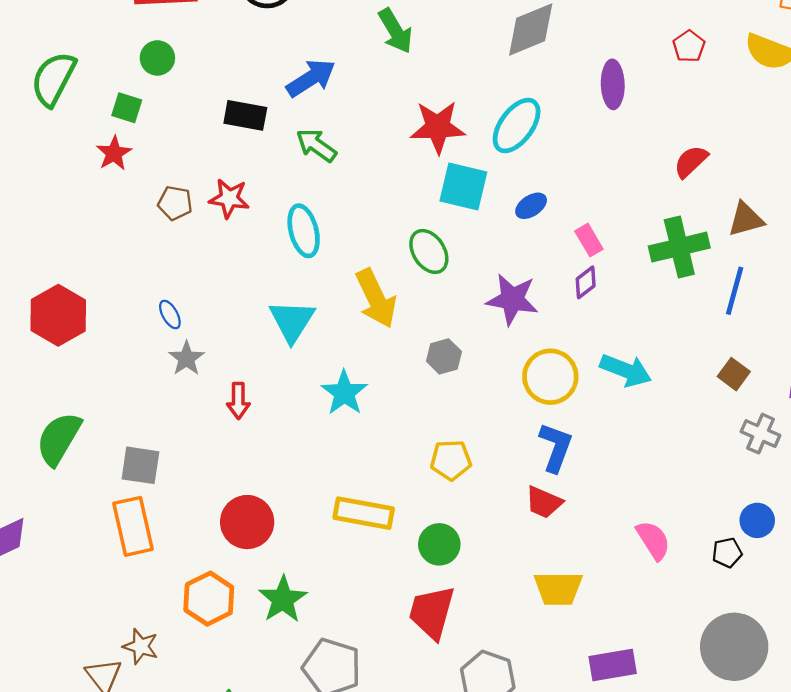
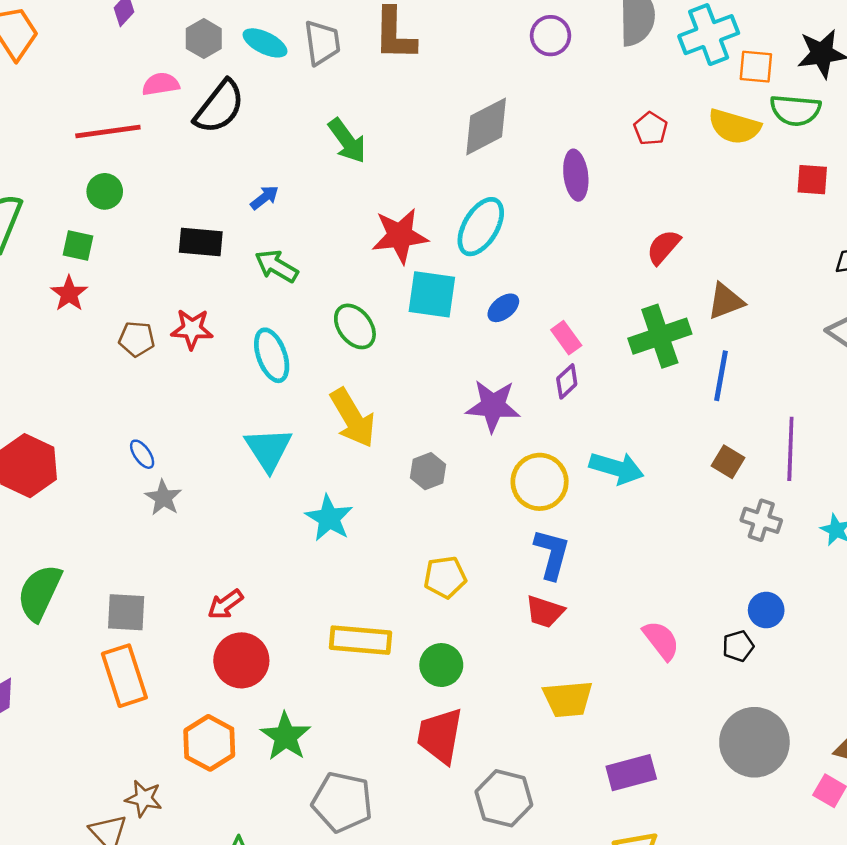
blue arrow: (311, 78) -> (265, 198), size x0.6
green ellipse: (429, 251) -> (355, 326), moved
red arrow: (238, 401) -> (225, 604), moved, turned 60

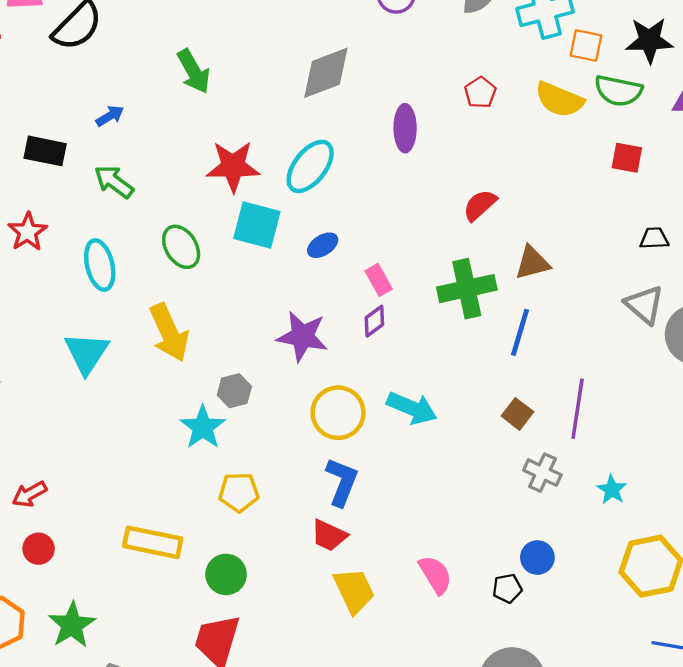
red star: (192, 329) -> (28, 232), turned 30
cyan star: (329, 518) -> (203, 427), moved
red circle: (241, 660) -> (39, 549), size x0.6
yellow trapezoid: (568, 699) -> (354, 591), moved, turned -117

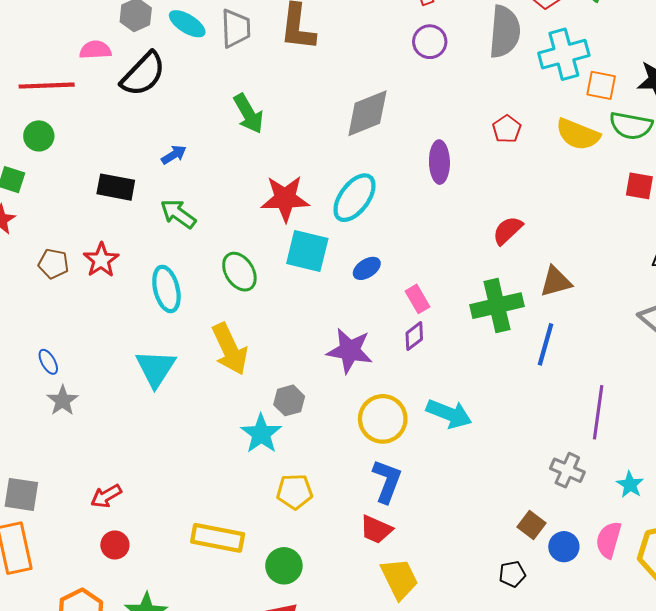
brown square: (517, 414) -> (531, 525), moved
pink semicircle: (435, 575) -> (609, 540), moved, turned -132
black pentagon: (507, 588) -> (512, 574), moved

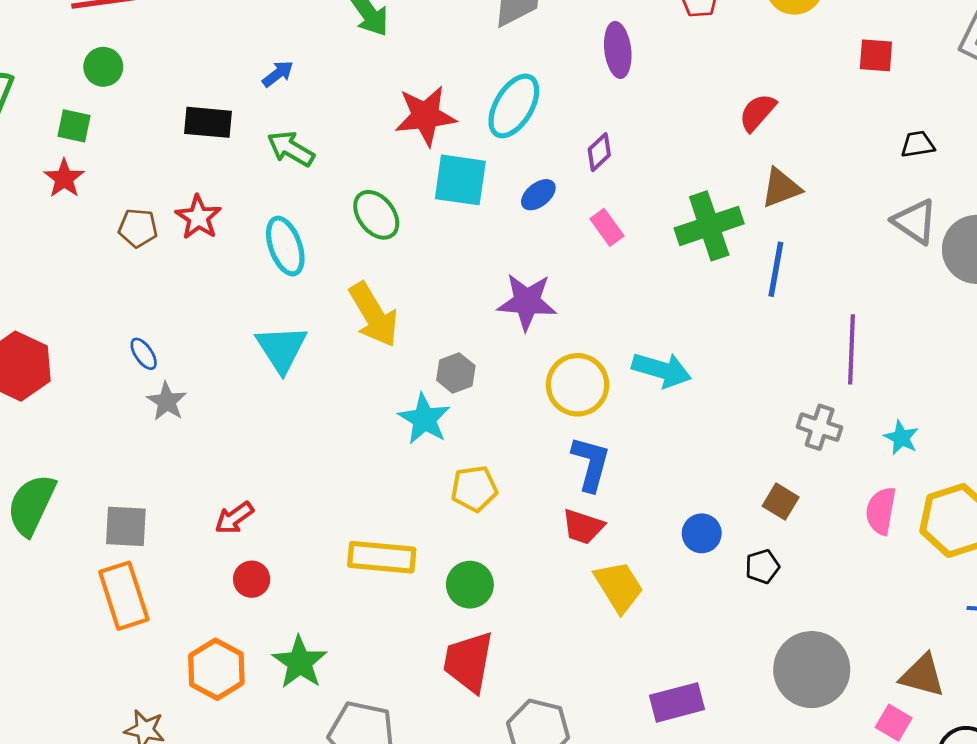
red semicircle: (508, 230) -> (757, 112), moved
purple diamond: (414, 336) -> (599, 152), moved
blue circle: (564, 547) -> (702, 533), moved

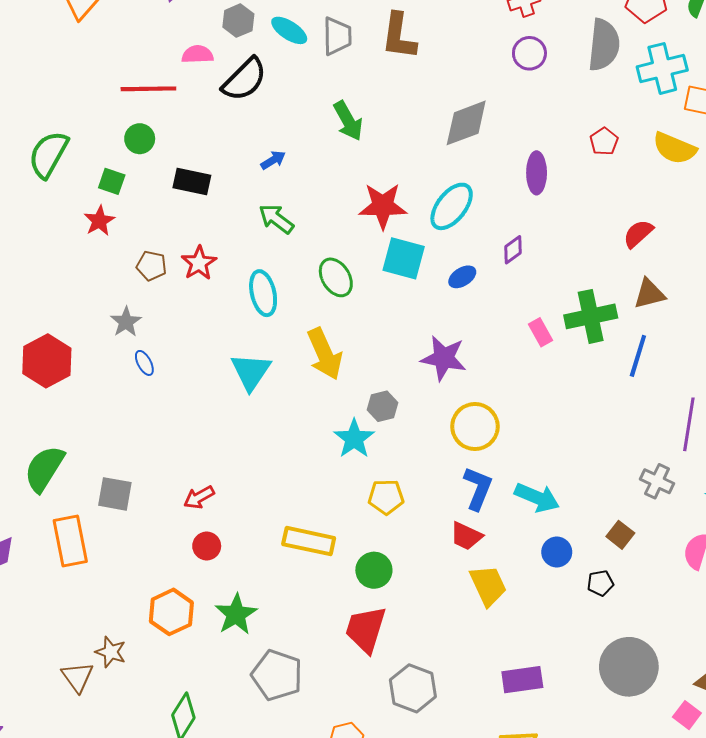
black rectangle: (208, 122) -> (192, 182), moved
pink rectangle: (607, 227) -> (541, 332), moved
cyan arrow: (662, 370) -> (537, 498), moved
gray star: (167, 401) -> (126, 322), moved
orange rectangle: (124, 596) -> (70, 541), moved

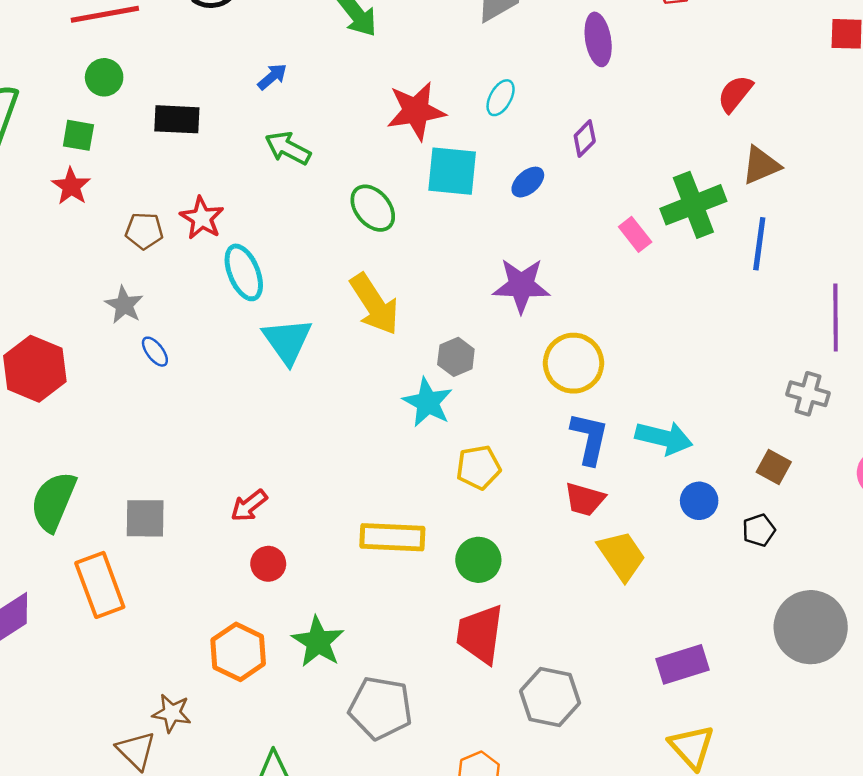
cyan ellipse: (452, 206) -> (501, 98), size x0.6
cyan ellipse: (263, 293) -> (244, 272), moved

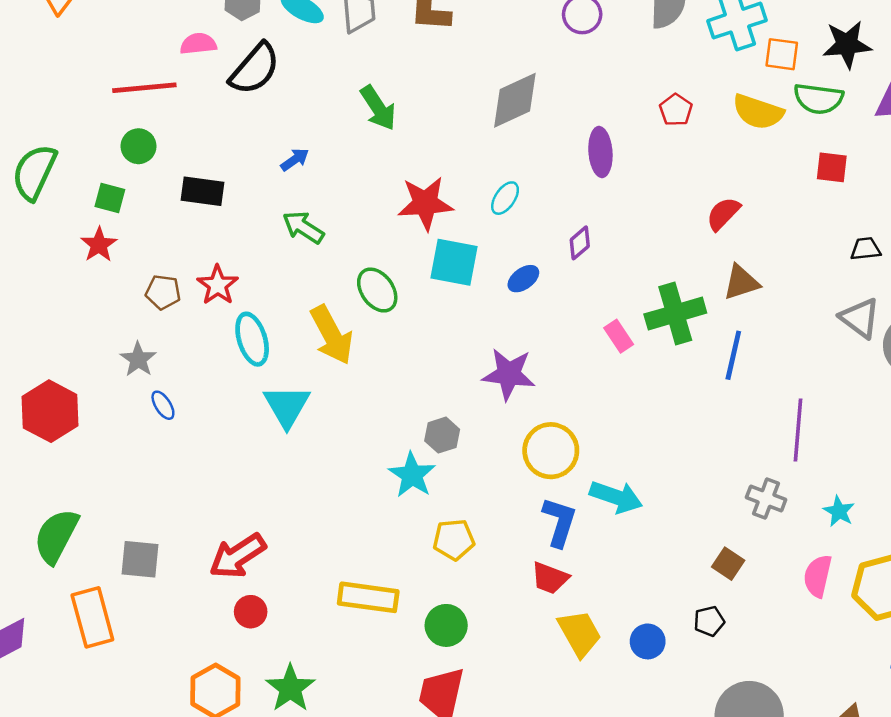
yellow arrow: (374, 304) -> (332, 335), moved
cyan arrow: (664, 438) -> (616, 497), moved
blue circle: (699, 501) -> (648, 641), moved
red arrow: (249, 506) -> (238, 556), size x1.6

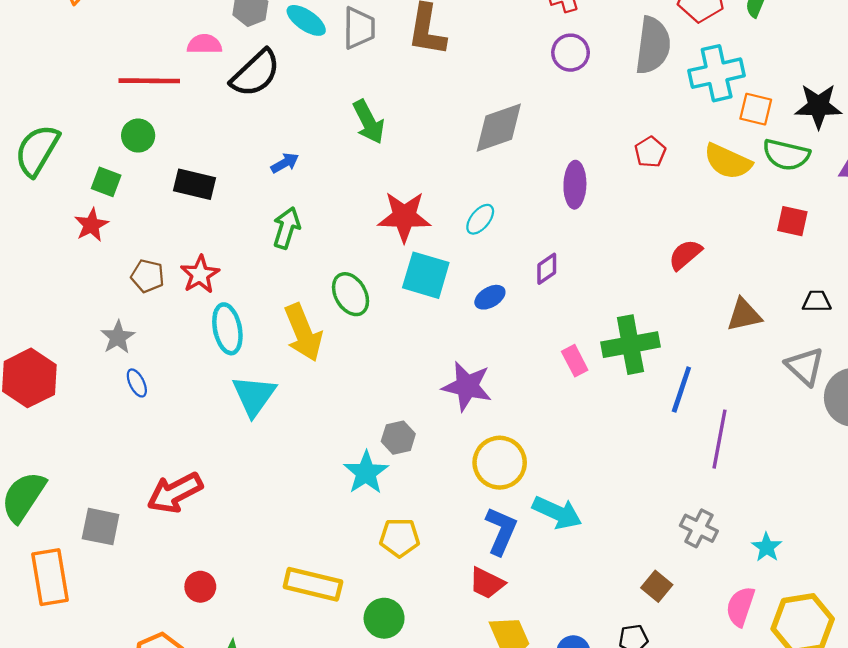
green arrow: (303, 227) -> (286, 228), turned 69
brown triangle: (741, 282) -> (744, 315), moved
purple line: (798, 430) -> (720, 439), moved
red arrow: (238, 556) -> (175, 493), moved

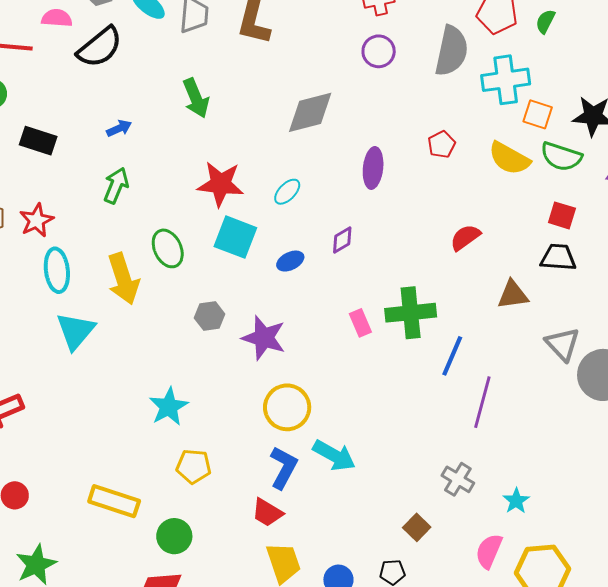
black trapezoid: (817, 301) -> (558, 257), moved, size x1.4
gray hexagon: (398, 438) -> (210, 316), moved

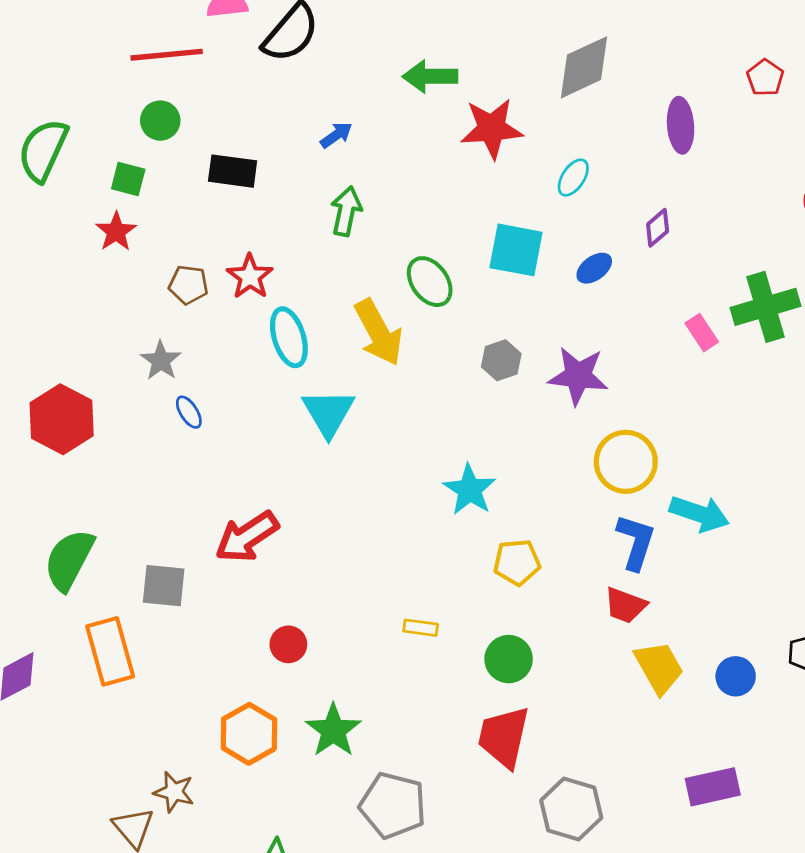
green arrow: (196, 98) -> (430, 76), turned 123
red star: (221, 184) -> (492, 129), moved
yellow rectangle: (114, 501) -> (421, 628), size x0.5

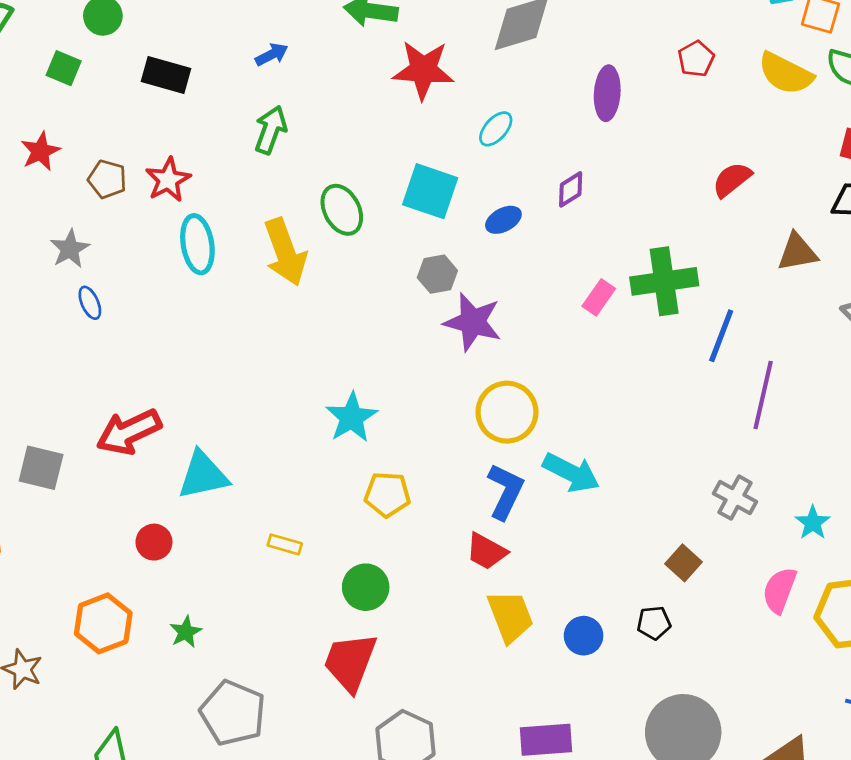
red star: (116, 232) -> (40, 151), moved
pink rectangle: (702, 333) -> (599, 297), turned 60
gray hexagon: (501, 360) -> (437, 274), moved
cyan triangle: (328, 413) -> (203, 475), moved, turned 40
green star: (333, 730) -> (186, 632), size x0.6

